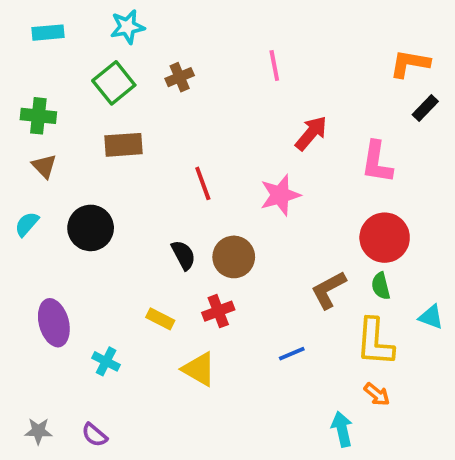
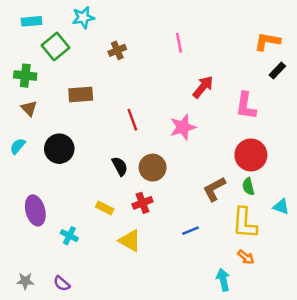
green square: (114, 83) -> (55, 47), moved

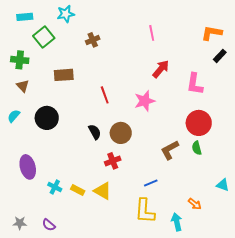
pink line: (179, 43) -> (152, 33), moved
cyan triangle: (281, 207) -> (223, 185), moved
yellow rectangle: (105, 208) -> (78, 190), moved
yellow L-shape: (245, 223) -> (145, 211), moved

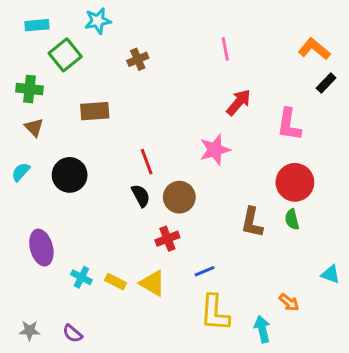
orange L-shape: (212, 33) -> (314, 49), turned 30
red line: (105, 95) -> (147, 162), moved
brown L-shape: (170, 150) -> (252, 222), turned -50
blue line: (151, 183) -> (204, 271), moved

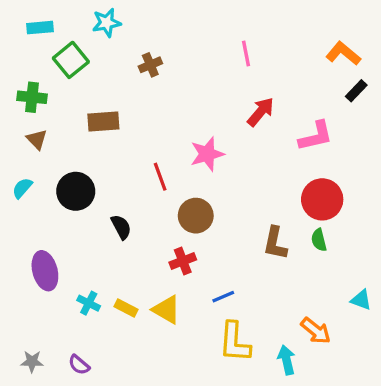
pink L-shape: (289, 125) -> (316, 136), turned -112
pink star: (215, 150) -> (207, 154), moved
black semicircle: (141, 196) -> (121, 227), moved
orange arrow: (289, 302) -> (316, 331), size x1.4

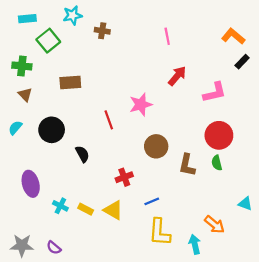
brown cross: (150, 65) -> (102, 31), moved, turned 32
brown circle: (196, 216) -> (156, 146), moved
gray star: (32, 362) -> (22, 245), size x1.5

